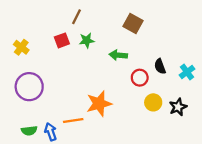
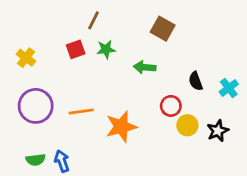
red circle: (140, 78) -> (171, 106), moved
orange line: (73, 120) -> (81, 111), moved

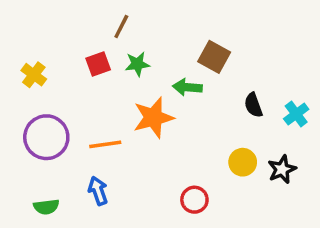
brown square: (163, 29) -> (214, 57), moved
red circle: (171, 106) -> (194, 200), moved
orange star: (121, 127) -> (153, 118), moved
blue arrow: (62, 161) -> (98, 191), moved

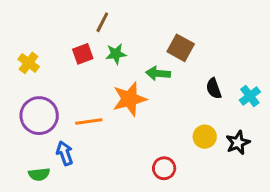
blue arrow: (98, 191) -> (65, 153), moved

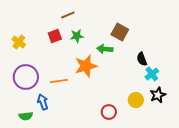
brown line: (102, 22) -> (68, 15), turned 40
cyan cross: (250, 96) -> (152, 74), moved
yellow circle: (205, 137) -> (136, 100), moved

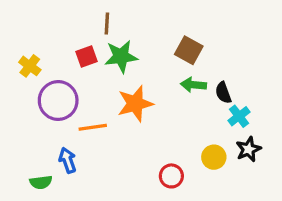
brown line: (68, 15) -> (107, 23), turned -64
green star: (77, 36) -> (121, 56), size x1.5
green arrow: (105, 49) -> (193, 85), moved
purple circle: (26, 77) -> (58, 100), moved

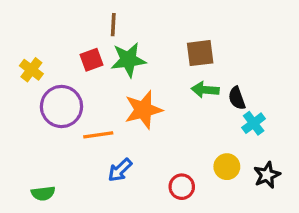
brown square: (189, 50) -> (200, 53), turned -36
black star: (248, 149) -> (267, 175), moved
blue arrow: (68, 160) -> (120, 170), moved, turned -115

